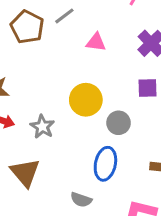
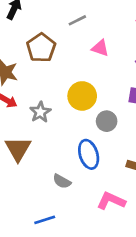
brown pentagon: (27, 27) -> (41, 48), moved
blue ellipse: (105, 164) -> (89, 154), turned -40

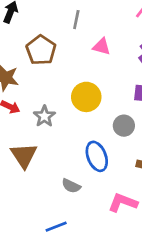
gray line: (77, 20) -> (76, 20), turned -48
gray circle: (107, 121) -> (124, 126), moved

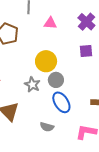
gray star: (44, 116) -> (32, 85), moved
gray circle: (124, 126) -> (56, 80), moved

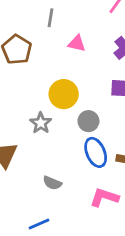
gray circle: (56, 80) -> (88, 121), moved
blue ellipse: (61, 102) -> (96, 152), moved

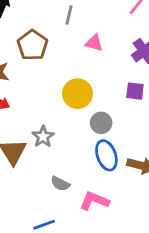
gray star: (41, 123) -> (43, 137), moved
pink L-shape: (104, 197) -> (94, 201), moved

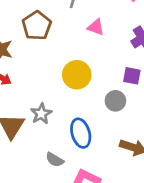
gray circle: (101, 123) -> (115, 101), moved
blue ellipse: (106, 155) -> (81, 133), moved

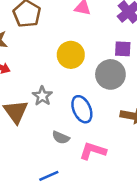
gray circle: (115, 101) -> (110, 74), size x1.5

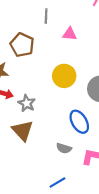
gray star: (42, 96) -> (27, 103), moved

